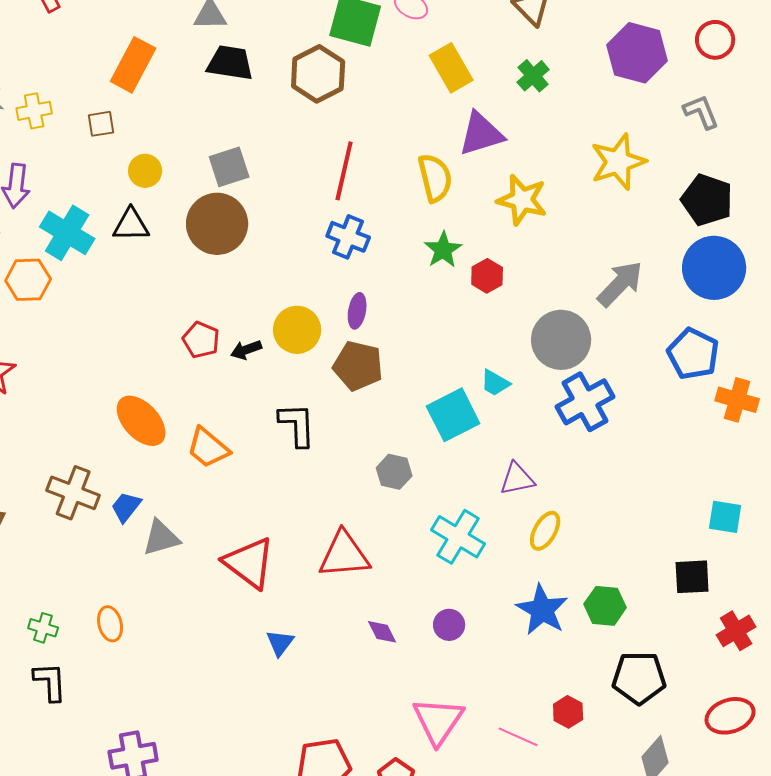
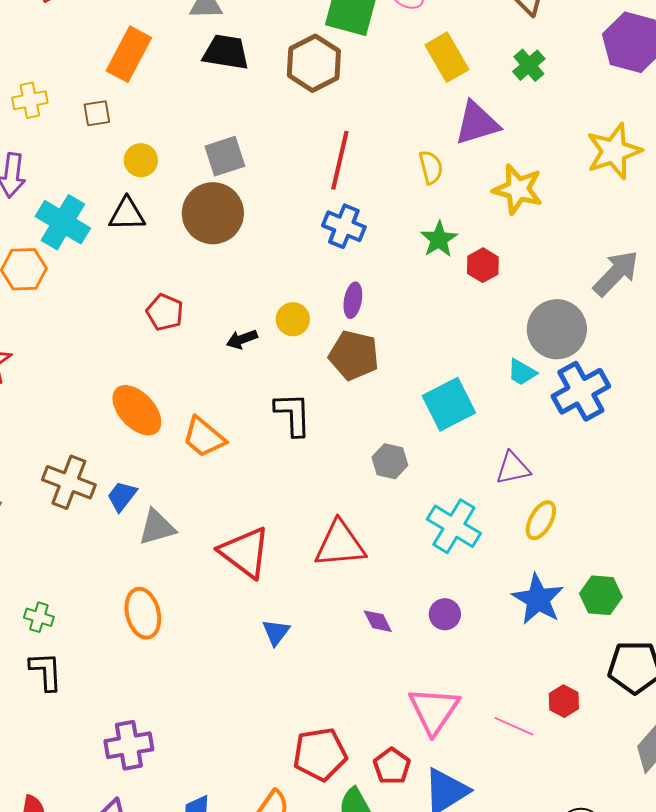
yellow semicircle: (435, 178) -> (431, 167), size x0.7
yellow circle: (297, 330) -> (293, 319), size x0.7
red pentagon: (201, 340) -> (165, 312), moved
cyan trapezoid: (495, 383) -> (522, 372), moved
orange ellipse: (110, 624) -> (143, 613), moved, size x1.4

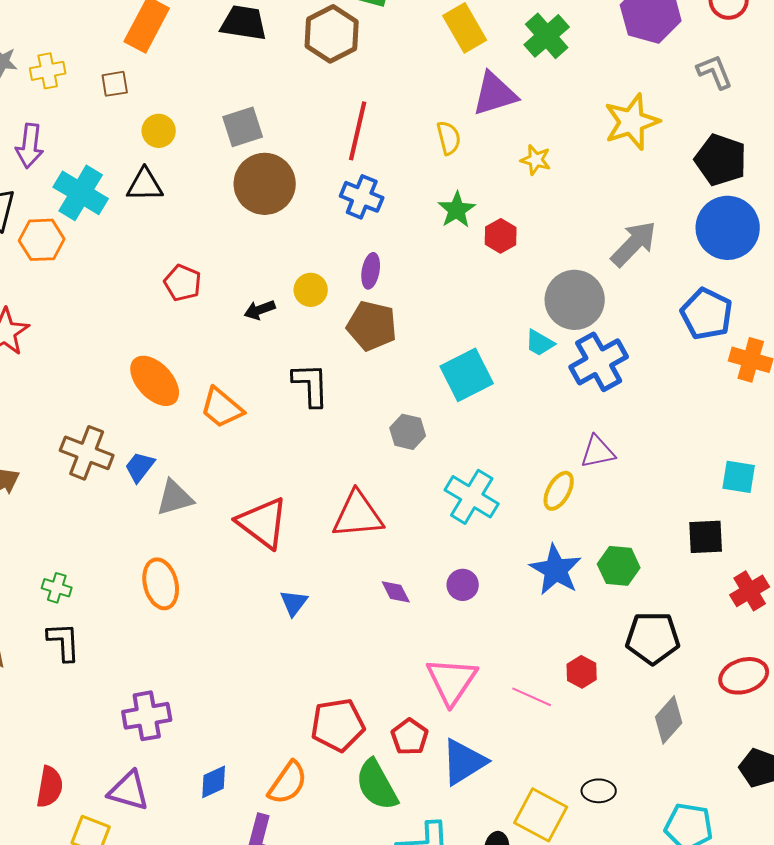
green cross: (529, 65) -> (547, 36), size x1.4
yellow star: (518, 189) -> (536, 160), size x0.6
brown circle: (213, 213) -> (265, 184), moved
purple triangle: (513, 468) -> (598, 452), moved

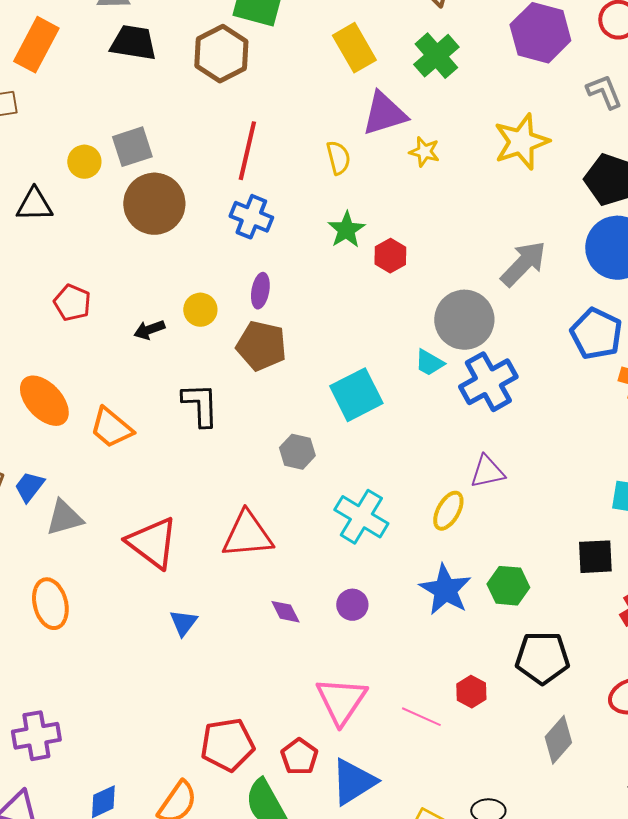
yellow circle: (159, 131) -> (84, 162), moved
yellow star: (536, 160) -> (424, 152), moved

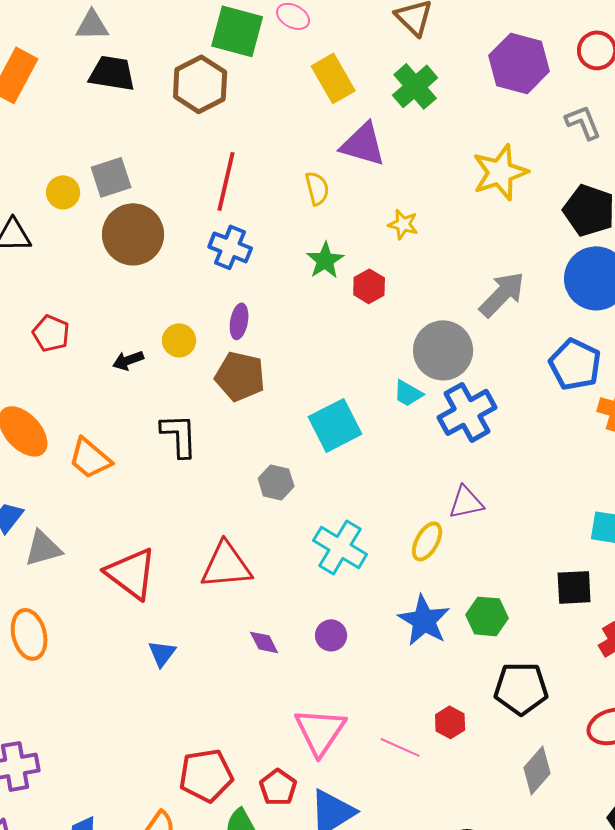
purple triangle: (384, 114) -> (363, 144), turned 33
yellow star: (424, 152) -> (403, 224), moved

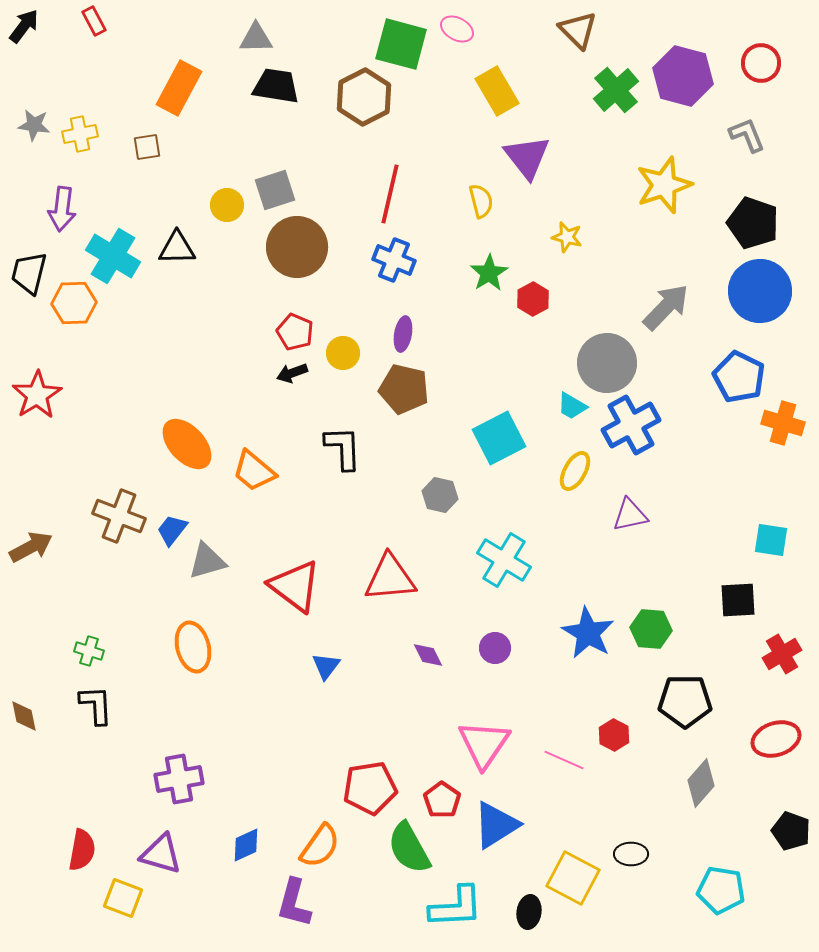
green cross: (415, 86) -> (616, 90), moved
purple triangle: (363, 144) -> (527, 157), turned 36
red pentagon: (51, 333) -> (295, 332), moved
yellow ellipse: (427, 541) -> (575, 471), moved

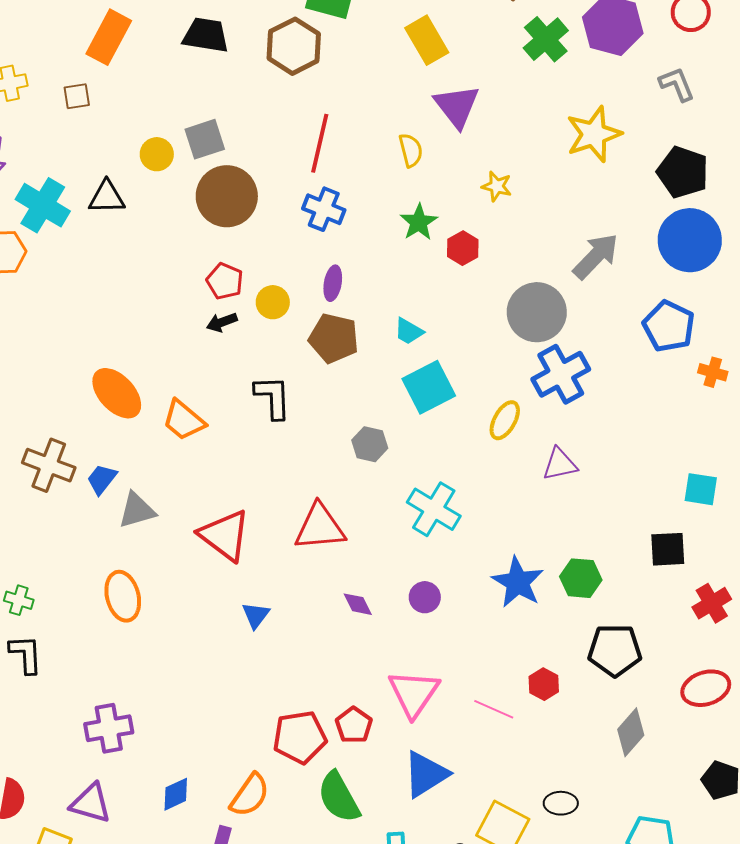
cyan trapezoid: (572, 406) -> (409, 331), moved
orange cross: (783, 423) -> (713, 372), size x0.7
red pentagon: (442, 800) -> (354, 725), moved

